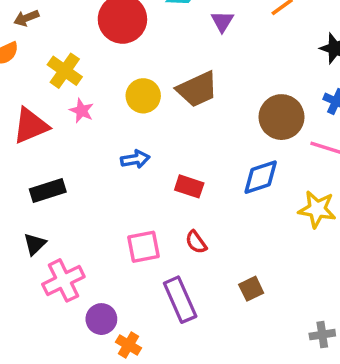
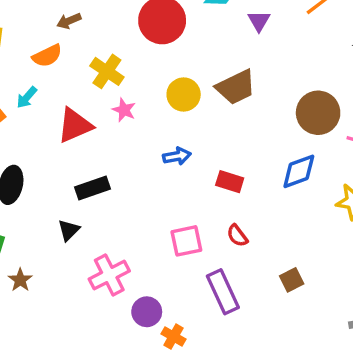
black triangle: (35, 244) -> (69, 230), moved

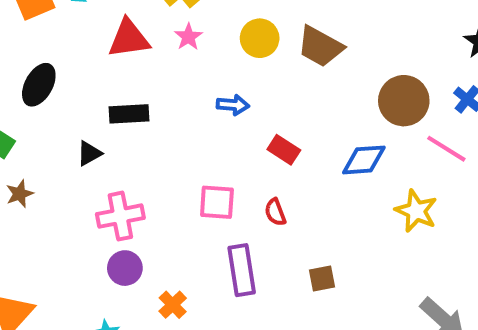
brown trapezoid: (236, 87) -> (320, 46), turned 39
purple circle: (147, 312) -> (125, 268), moved

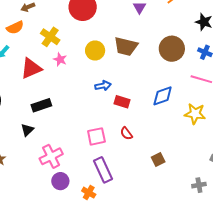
brown circle: (404, 101) -> (172, 49), moved
blue arrow: (233, 105) -> (103, 86), moved
purple rectangle: (242, 270) -> (103, 170), moved

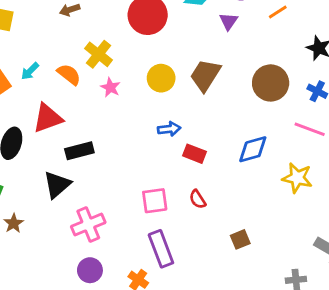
orange semicircle: (15, 28) -> (69, 74), moved, turned -120
brown trapezoid: (126, 46) -> (205, 75), turned 105
red triangle: (31, 68) -> (48, 118), moved
black triangle: (27, 130) -> (57, 185), size x1.5
purple circle: (60, 181) -> (90, 270), moved

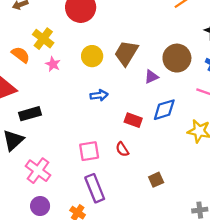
purple triangle: (229, 21) -> (151, 77), moved, turned 32
red rectangle: (194, 154) -> (133, 120), moved
pink cross: (88, 224) -> (38, 171), turned -30

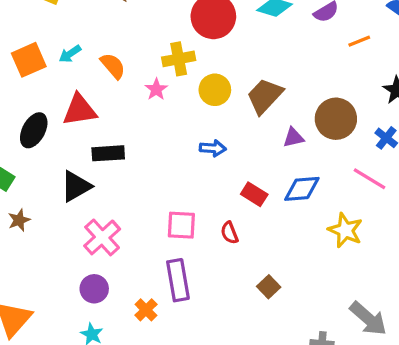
yellow cross: (43, 39) -> (179, 59), moved, turned 30
brown square: (156, 180) -> (269, 287), turned -32

